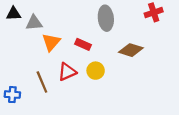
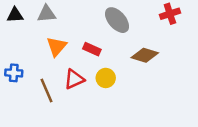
gray ellipse: (106, 18) -> (117, 20), turned -35
gray triangle: (34, 23) -> (47, 14), moved
blue cross: (12, 95) -> (14, 73), moved

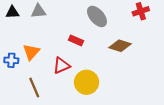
orange triangle: (57, 46) -> (31, 52), moved
yellow circle: (106, 78) -> (87, 82), moved, size x1.5
brown line: (47, 91) -> (34, 87), moved

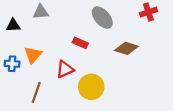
black triangle: (12, 12) -> (13, 25), moved
brown line: (34, 87) -> (36, 92), turned 42

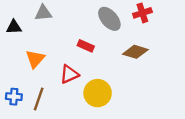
red cross: (148, 12) -> (142, 13), moved
blue cross: (12, 64) -> (14, 97), moved

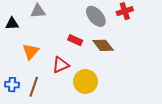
brown diamond: (135, 52) -> (103, 45), moved, turned 35

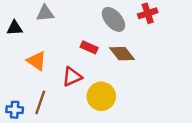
orange triangle: (31, 51) -> (37, 61), turned -36
blue cross: (12, 85) -> (15, 110), moved

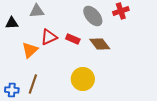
orange triangle: (37, 61) -> (30, 50), turned 42
red triangle: (72, 77) -> (49, 37), moved

